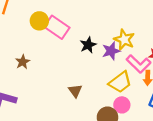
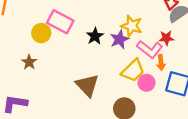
yellow circle: (39, 21) -> (41, 33), moved
brown triangle: (75, 91) -> (87, 85), size x1.6
pink circle: (122, 105) -> (146, 83), moved

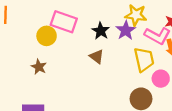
yellow trapezoid: (133, 71) -> (144, 59), turned -50
pink circle: (146, 83) -> (161, 79), moved
brown triangle: (87, 85) -> (97, 57), moved, size x0.6

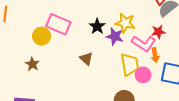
purple star: (126, 30) -> (115, 36), turned -30
black star: (101, 31) -> (97, 26), moved
pink circle: (161, 79) -> (143, 75), moved

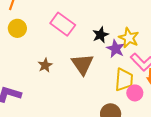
yellow circle: (42, 36) -> (17, 28), moved
brown triangle: (86, 59) -> (83, 64), size x1.6
brown star: (32, 64) -> (45, 65), moved

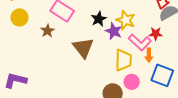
brown star: (45, 65) -> (48, 31), moved
pink circle: (135, 93) -> (132, 82), moved

